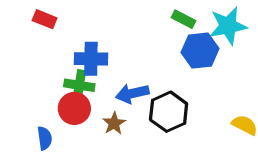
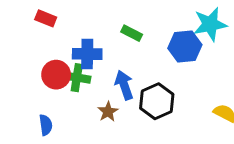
green rectangle: (183, 19) -> (132, 33), moved
blue arrow: (132, 94) -> (124, 85), turned 84
red circle: (74, 108) -> (56, 75), moved

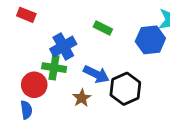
blue cross: (87, 54) -> (63, 46), turned -30
red circle: (56, 75) -> (34, 85), moved
blue arrow: (124, 85) -> (96, 74), turned 135

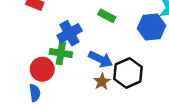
brown star: (82, 98) -> (102, 82), moved

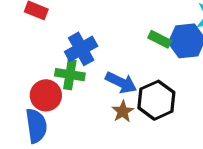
green rectangle: (107, 16) -> (160, 39), moved
blue semicircle: (35, 93) -> (36, 126), size x1.5

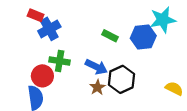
green rectangle: (160, 39) -> (110, 36), moved
blue cross: (81, 49) -> (49, 29), moved

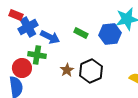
blue arrow: (96, 67) -> (50, 37), moved
brown star: (97, 87) -> (67, 70), moved

